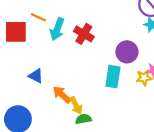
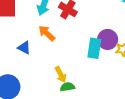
purple circle: (127, 52) -> (108, 39), moved
orange arrow: (62, 95) -> (47, 33), moved

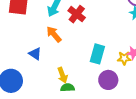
purple circle: (108, 39) -> (108, 80), moved
blue triangle: (24, 48) -> (35, 54), moved

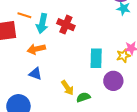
orange arrow: (54, 34) -> (36, 49), moved, turned -48
green semicircle: (67, 88) -> (83, 97), moved

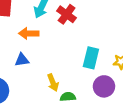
blue triangle: (35, 74) -> (22, 60), turned -40

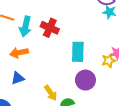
cyan rectangle: (91, 58) -> (78, 52), moved
purple circle: (104, 86) -> (85, 80), moved

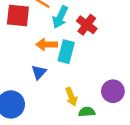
cyan rectangle: (78, 52) -> (66, 52), moved
blue triangle: (18, 78) -> (39, 72), turned -40

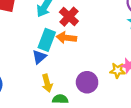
orange arrow: (47, 44) -> (66, 38), moved
blue triangle: (39, 72) -> (39, 57), moved

